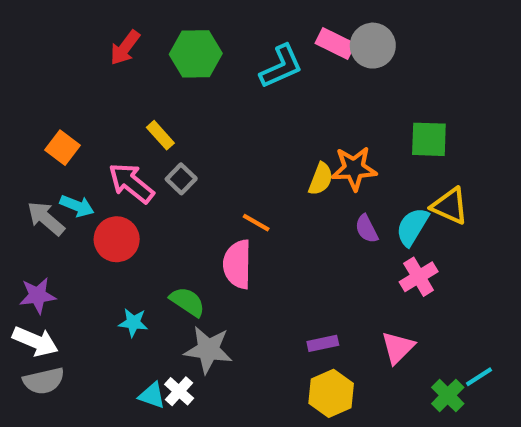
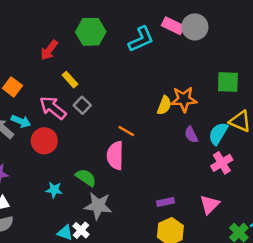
red arrow: (125, 48) -> (49, 50), moved

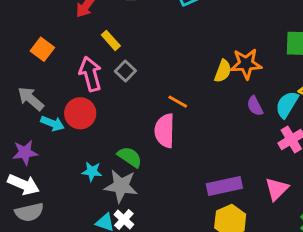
pink arrow: (53, 108) -> (90, 74), turned 36
cyan arrow: (21, 121) -> (53, 123), moved
purple rectangle: (165, 202) -> (224, 186), size x1.6
gray star: (98, 206) -> (121, 186), moved

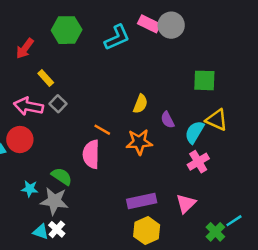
orange star: (246, 64) -> (139, 142), moved
pink arrow: (90, 74) -> (28, 106), turned -64
purple semicircle: (255, 106) -> (167, 120), moved

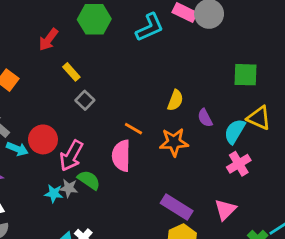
pink arrow: (28, 106) -> (71, 156), moved, turned -72
gray star: (54, 201) -> (69, 188), moved, size x0.6
purple rectangle: (142, 201) -> (177, 207), turned 44

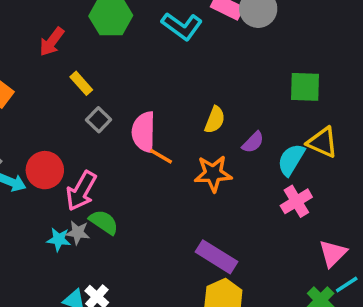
cyan L-shape: (150, 27) -> (182, 26), turned 60
purple semicircle: (205, 118) -> (253, 142), turned -108
pink semicircle: (121, 156) -> (144, 132), moved
pink triangle: (225, 210) -> (333, 253), moved

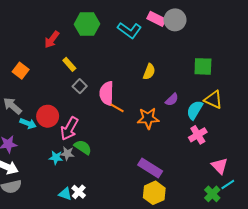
yellow semicircle: (215, 120) -> (149, 72), moved
pink triangle: (333, 253) -> (220, 166), turned -30

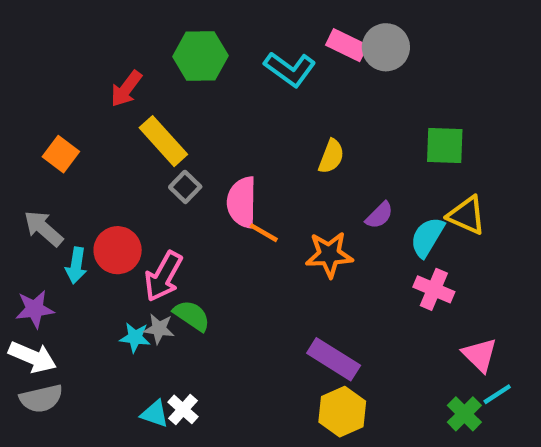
yellow rectangle: (69, 64) -> (163, 141), size x1.6
cyan arrow: (28, 123) -> (76, 265), turned 77
pink cross: (198, 135) -> (434, 289), turned -36

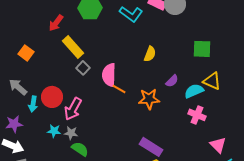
cyan semicircle: (427, 237) -> (194, 91), turned 36
green semicircle: (192, 316) -> (80, 149), moved
cyan star: (135, 337) -> (54, 131), moved

